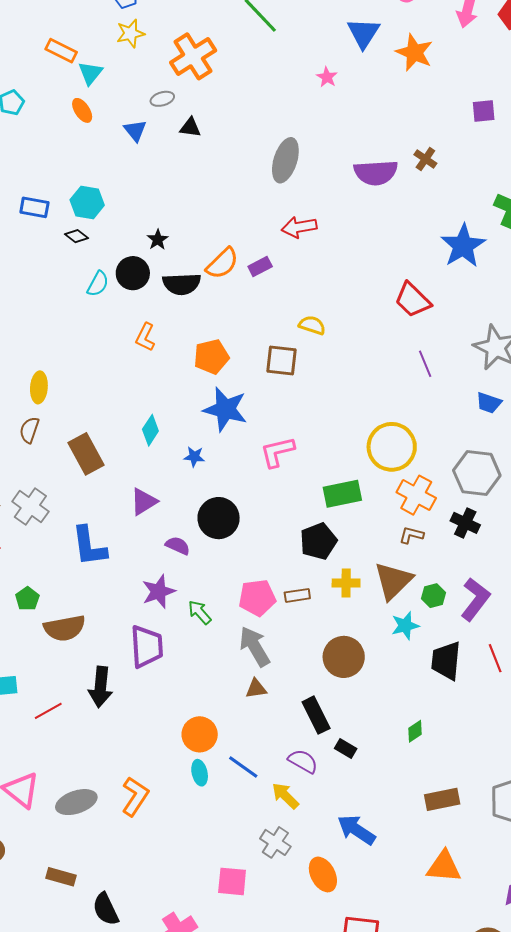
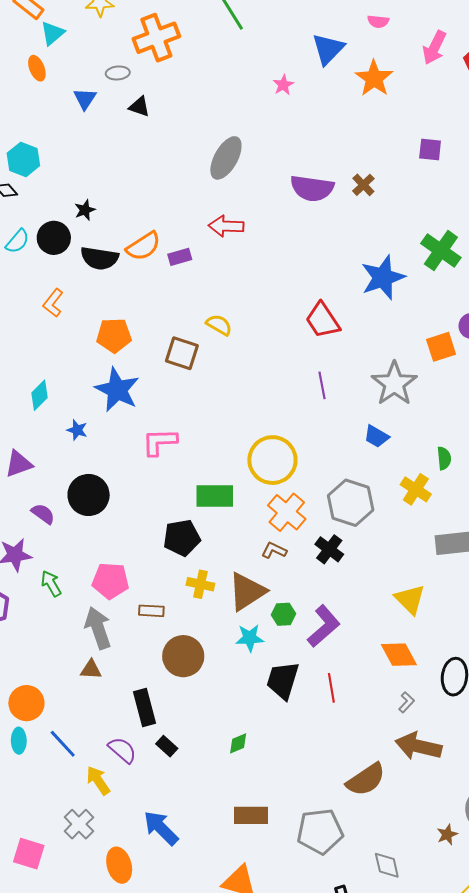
brown rectangle: (297, 595) -> (151, 611), moved

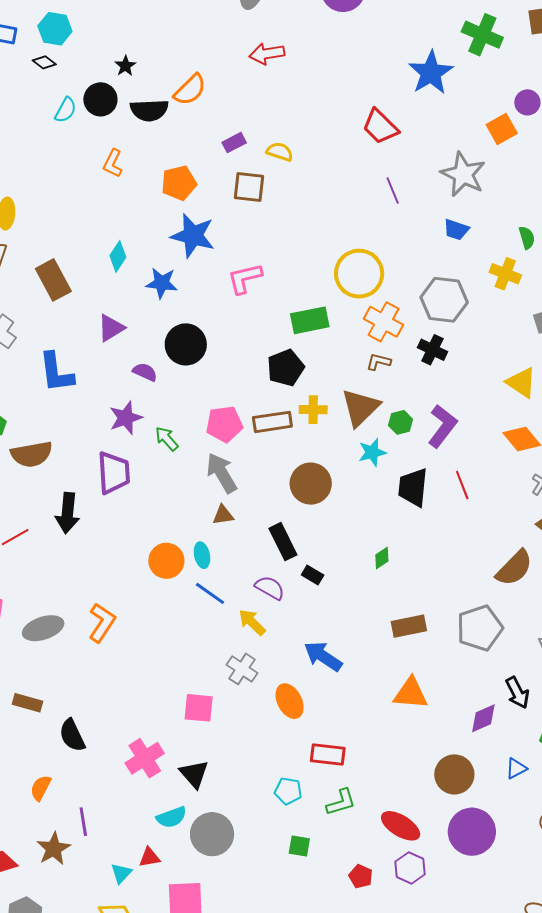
purple rectangle: (180, 257) -> (234, 143), moved
blue star: (77, 430) -> (162, 283), size x1.5
brown rectangle: (151, 611) -> (272, 422), moved, size x1.5
cyan ellipse: (19, 741) -> (202, 555), moved

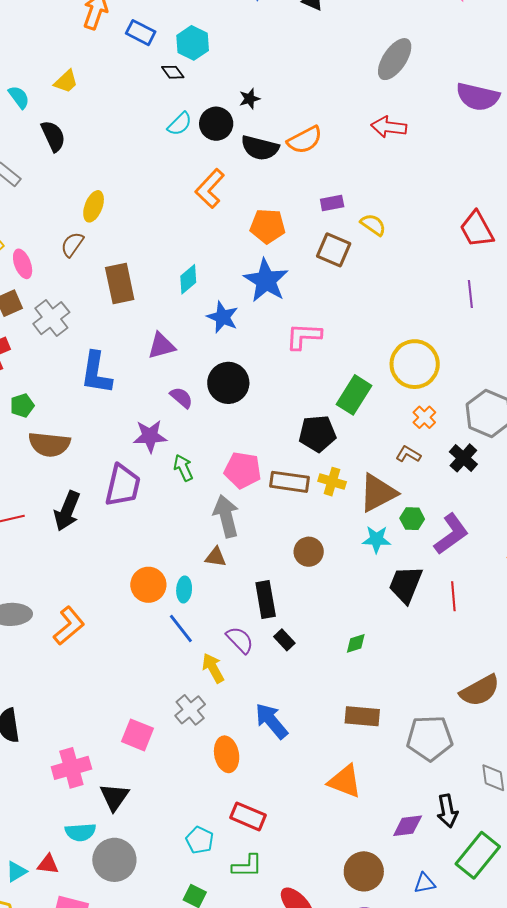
orange L-shape: (113, 163) -> (210, 189), size x1.4
green rectangle: (310, 320) -> (354, 395), turned -63
orange cross: (383, 322) -> (424, 417), size x0.6
brown circle: (311, 484) -> (309, 552), size x0.7

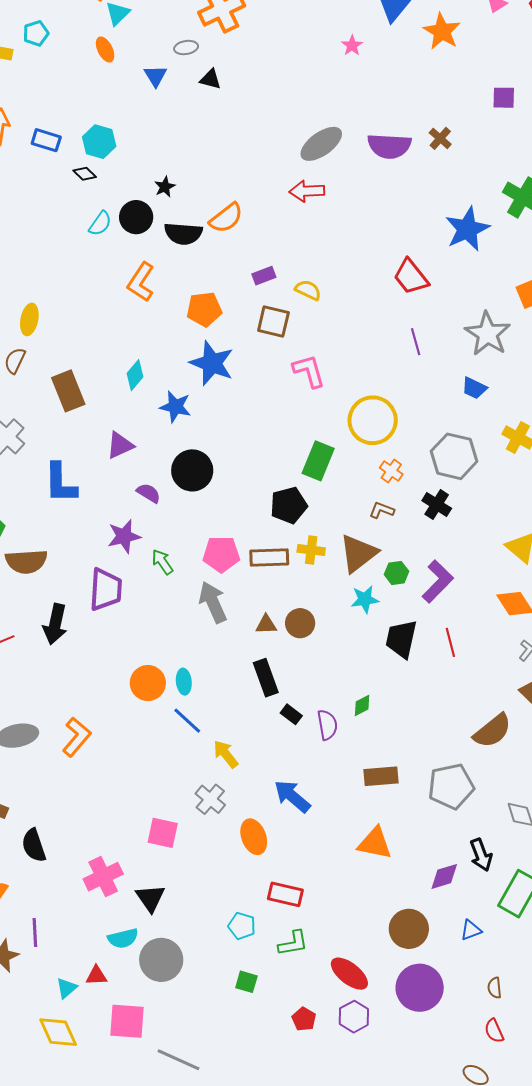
gray ellipse: (395, 59) -> (321, 144), moved, turned 30
pink L-shape: (304, 336) -> (309, 371), moved, turned 81
brown triangle: (216, 557) -> (266, 625), moved
purple semicircle: (240, 640) -> (327, 725), moved, turned 44

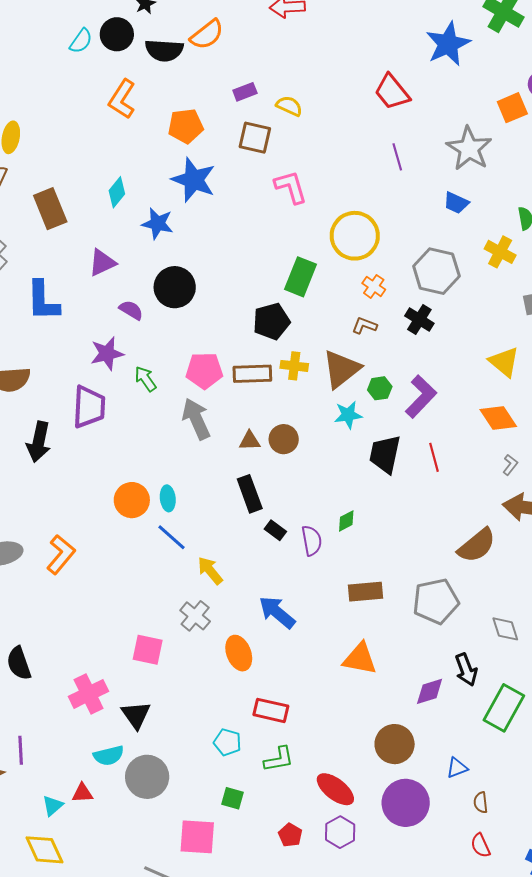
blue triangle: (471, 930) -> (457, 768), moved
pink square: (127, 1021) -> (197, 837), moved

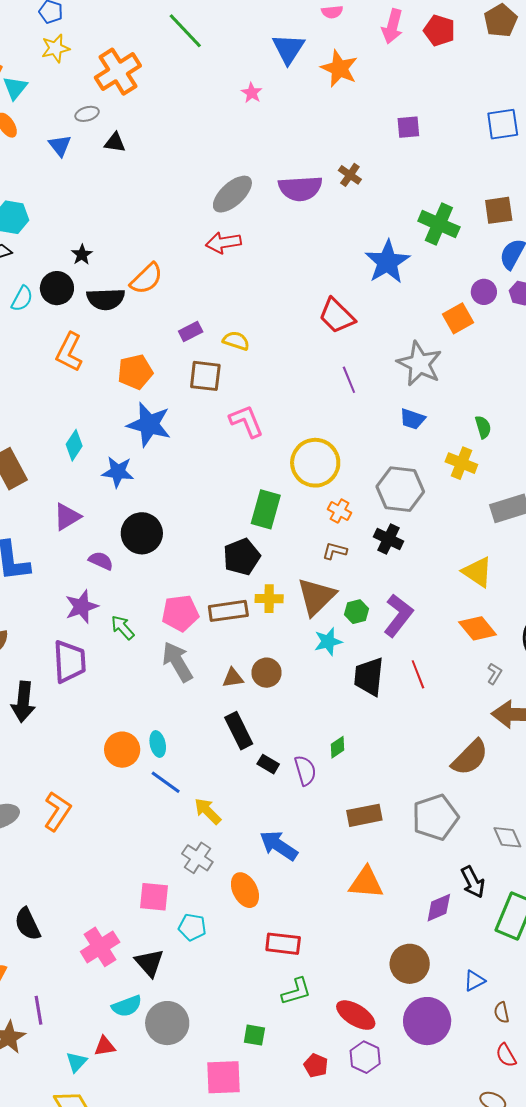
cyan pentagon: (227, 742) -> (192, 927), moved

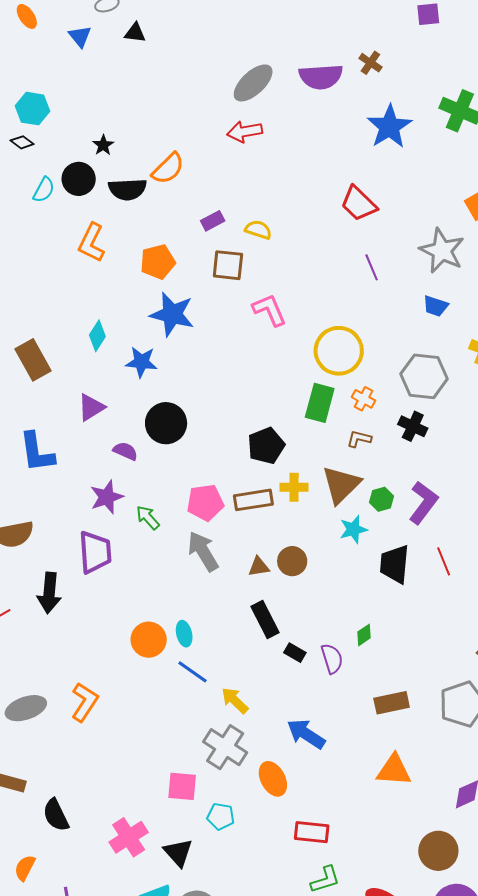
blue star: (387, 262) -> (389, 127), moved
green rectangle: (266, 509) -> (320, 403), moved
gray cross: (197, 858) -> (225, 747), size x1.4

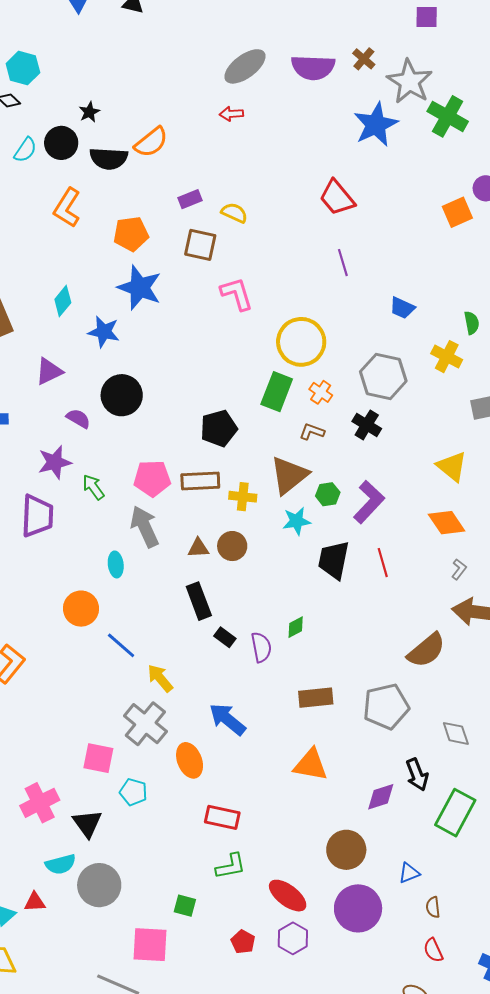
red arrow: (245, 132) -> (231, 114), size x0.7
gray star: (442, 251) -> (410, 82), moved
yellow cross: (294, 487) -> (243, 497), moved
cyan ellipse: (184, 634) -> (116, 564), moved

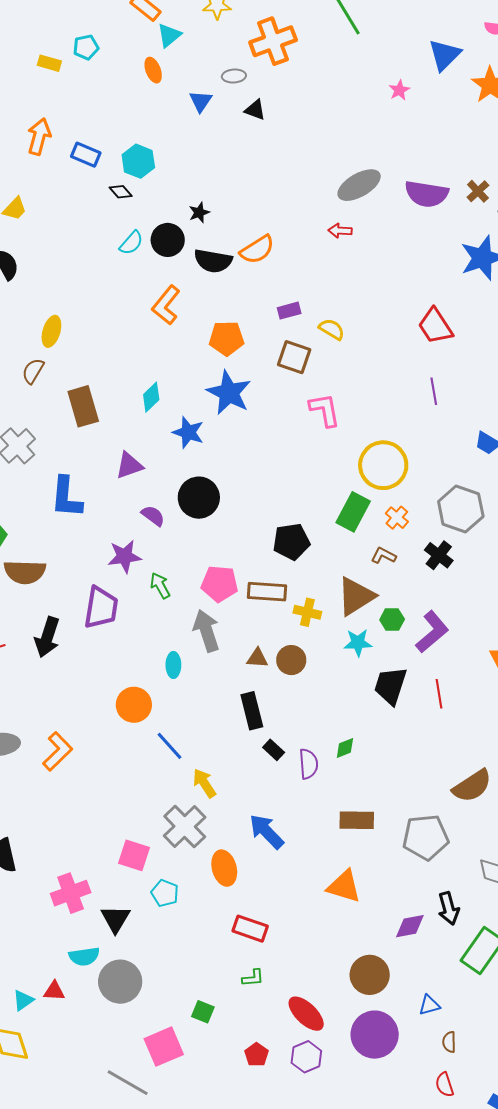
green L-shape: (231, 866) -> (253, 978), size x0.7
pink square: (150, 945) -> (164, 1047), turned -33

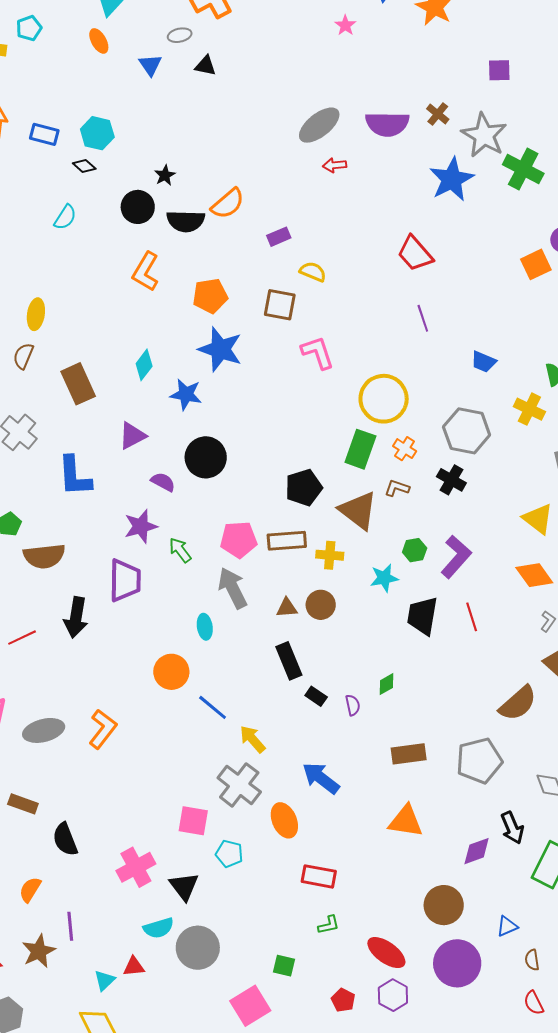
red arrow: (340, 231) -> (335, 165), moved
cyan semicircle: (131, 243) -> (65, 217), moved
purple rectangle: (289, 311) -> (279, 237), moved
brown triangle: (356, 596) -> (358, 510), moved, turned -42
purple semicircle: (308, 764) -> (353, 705), size x0.7

